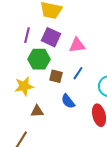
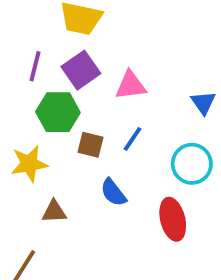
purple square: (51, 37) -> (81, 70), turned 30

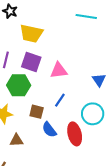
purple square: (81, 70) -> (31, 62), turned -36
brown square: (90, 145) -> (37, 112), moved
red ellipse: (173, 219) -> (75, 134), moved

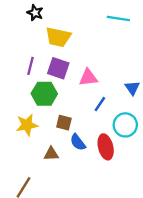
blue line: (60, 100) -> (100, 104), moved
brown triangle: (16, 140) -> (51, 154), moved

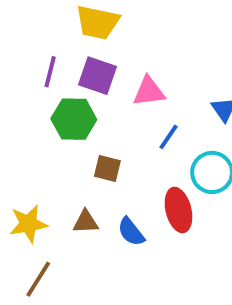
yellow star: (27, 125) -> (28, 224), moved
blue semicircle: (78, 142) -> (131, 232), moved

